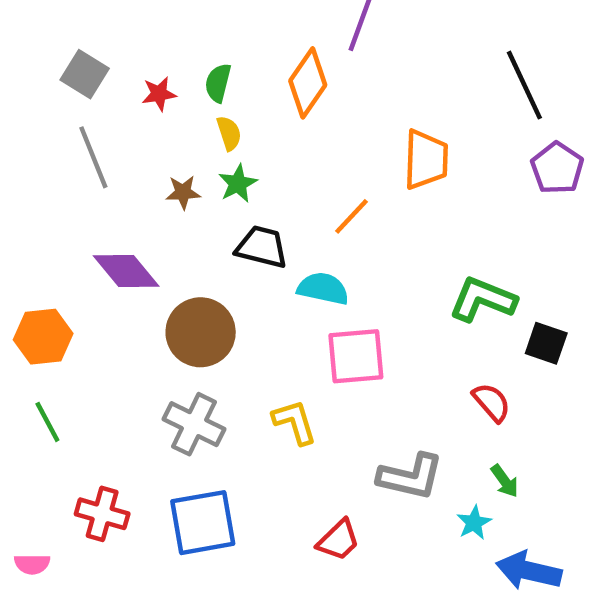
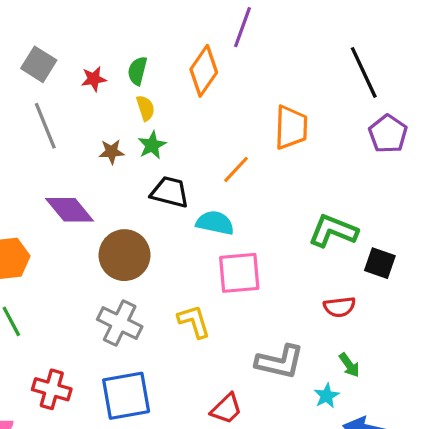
red semicircle: (491, 402) -> (340, 307), turned 124

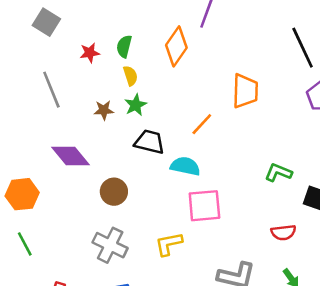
gray square: (39, 64) -> (46, 22), moved
green L-shape: (333, 231) -> (278, 173), size x0.7
brown circle: (124, 255) -> (114, 192), size x0.7
yellow L-shape: (194, 321) -> (169, 244), turned -84

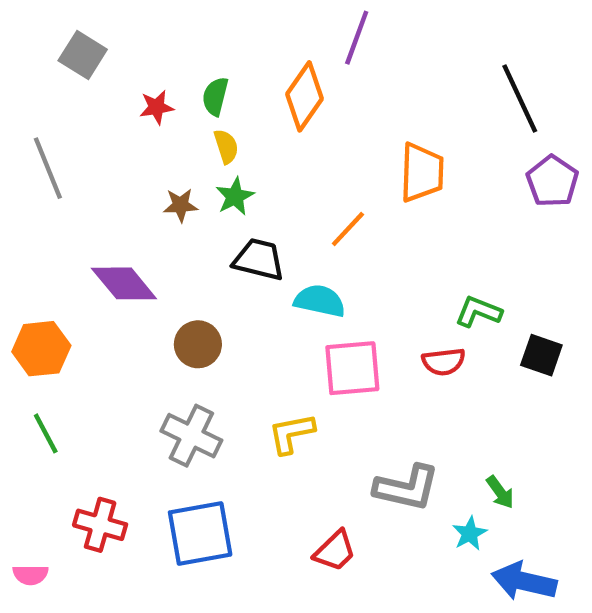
gray line: (51, 90) -> (48, 168), moved
red semicircle: (283, 232) -> (444, 362), moved

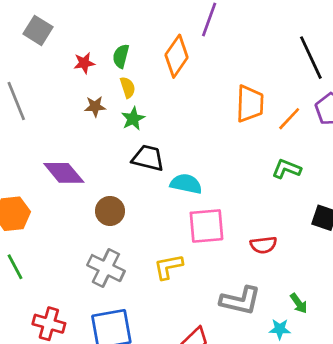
brown star: (181, 205) -> (95, 106), moved
orange line: (348, 229) -> (289, 119), moved
green L-shape: (478, 312) -> (287, 169), moved
red semicircle: (444, 362) -> (263, 245), moved
cyan star: (470, 533) -> (280, 329), turned 30

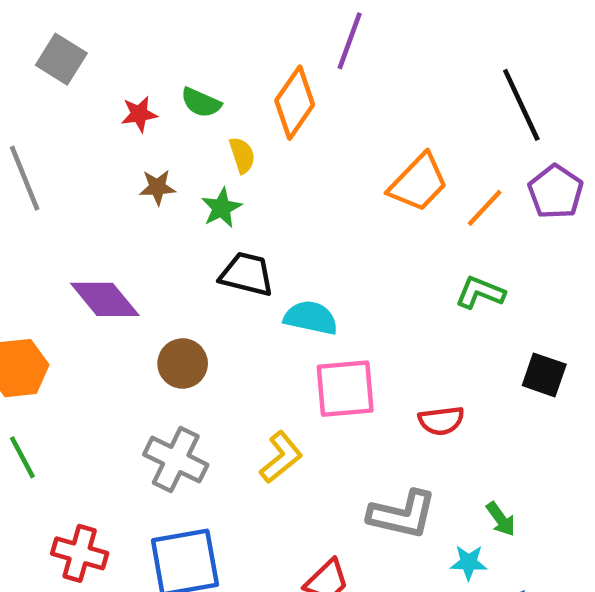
green semicircle: (121, 56) -> (201, 103), turned -80
yellow semicircle: (128, 87) -> (242, 155), moved
orange trapezoid: (250, 104) -> (418, 183), turned 42
yellow L-shape: (168, 267) -> (281, 457), turned 152

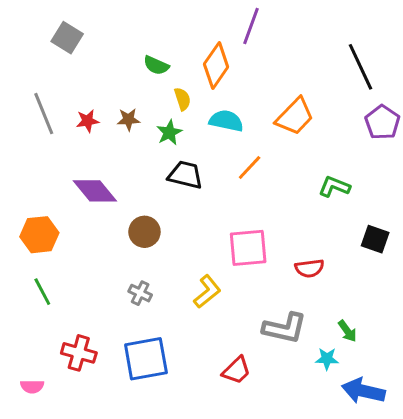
red star: (139, 114) -> (88, 121), moved
orange line: (485, 208) -> (250, 168), moved
cyan semicircle: (311, 318) -> (226, 121), moved
gray cross: (176, 460) -> (140, 293), size x0.6

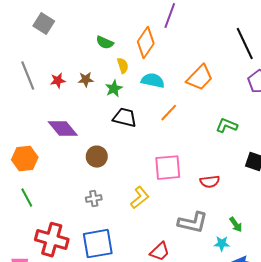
gray cross: (140, 293) -> (94, 199), turned -35
red cross: (79, 353) -> (52, 240), size x1.4

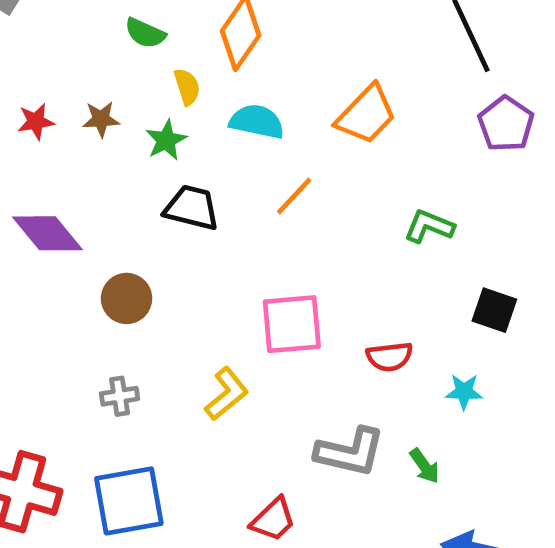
green arrow: (236, 225) -> (424, 466), moved
cyan star: (222, 244) -> (464, 392), moved

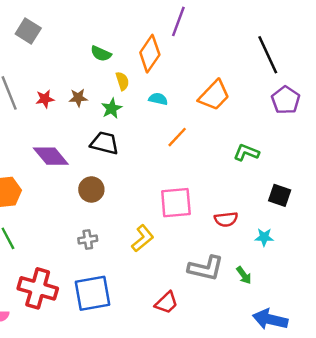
cyan semicircle: (257, 122) -> (158, 99), size x0.7
black trapezoid: (192, 208) -> (104, 143), moved

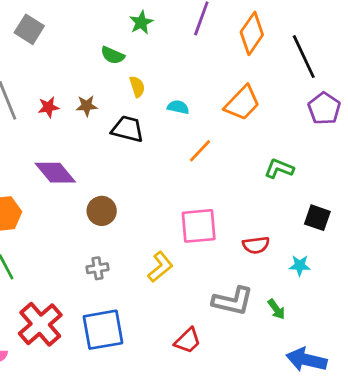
orange diamond: (150, 54) -> (252, 33), moved
green star: (112, 108) -> (141, 22), moved
black trapezoid: (104, 143) -> (128, 129), moved
red cross: (38, 288) -> (40, 324), turned 33

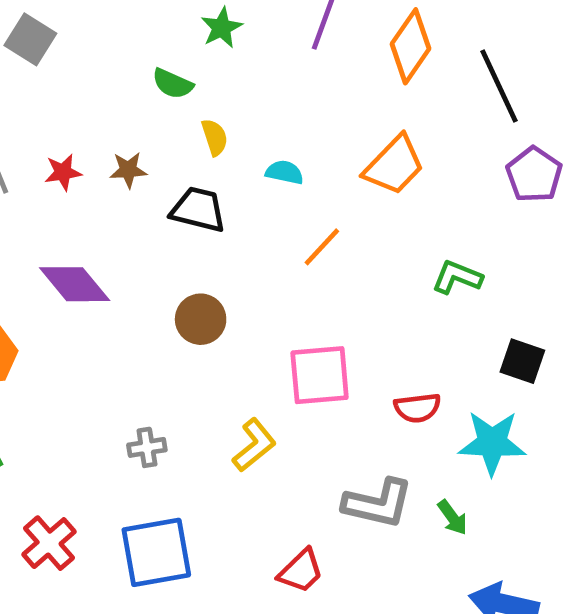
brown circle: (102, 211) -> (201, 319), moved
cyan star: (300, 266) -> (492, 443), size x1.8
red cross: (40, 324) -> (49, 543), size x0.7

